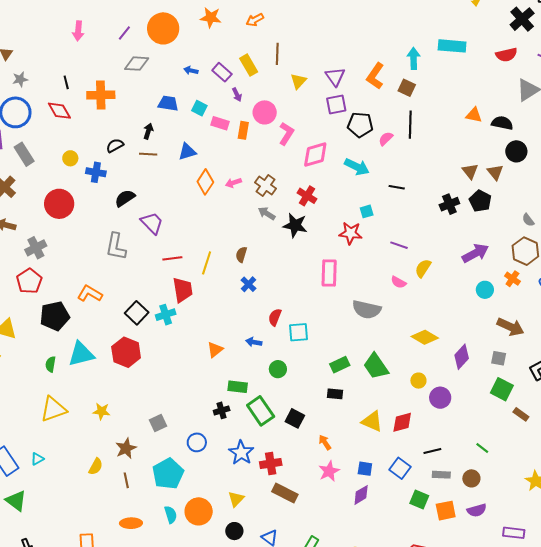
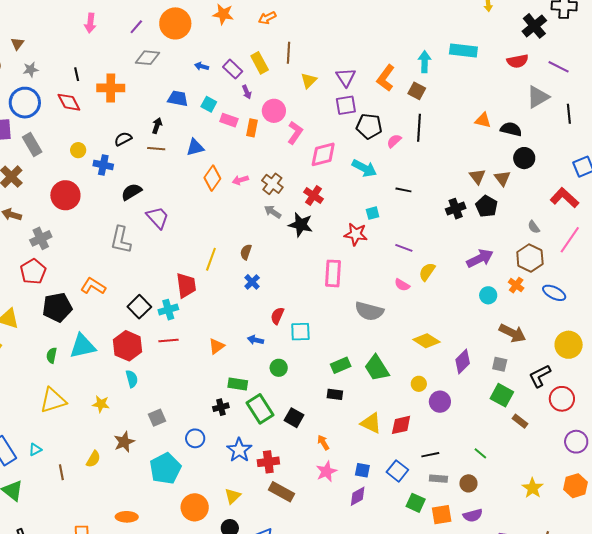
red line: (172, 258) -> (168, 341), moved
brown line: (126, 480) -> (61, 472), moved
cyan semicircle: (171, 515) -> (132, 379), moved

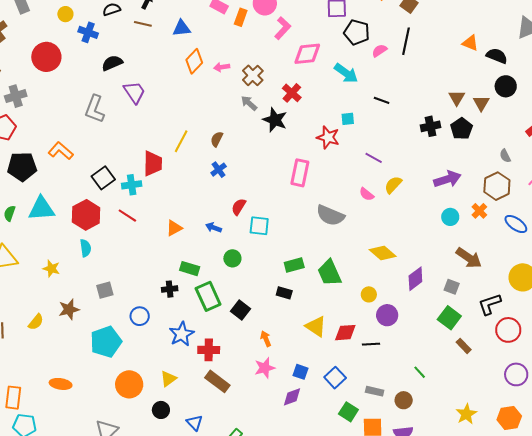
red line: (168, 341) -> (127, 216), turned 30
black line: (430, 455) -> (371, 344), moved

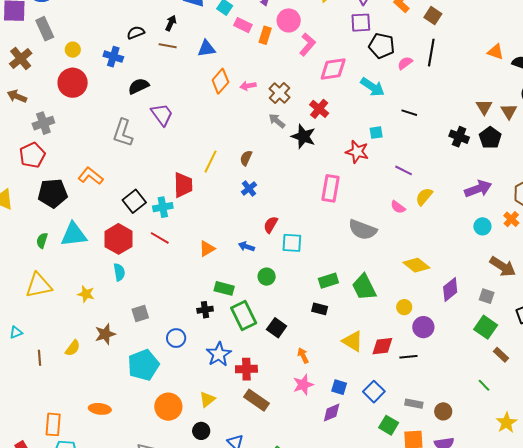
yellow circle: (65, 14) -> (73, 50), moved
black cross: (430, 126) -> (459, 137), turned 36
green line: (420, 372) -> (484, 385), moved

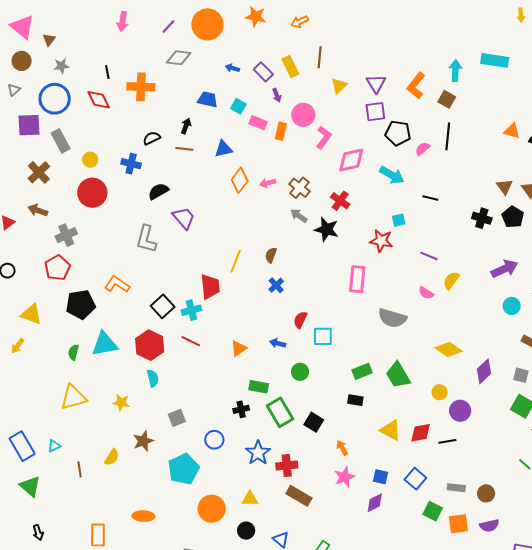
yellow triangle: (207, 399) -> (250, 499), turned 42

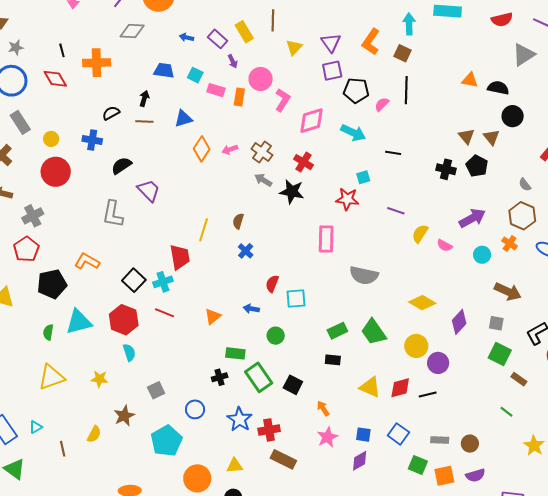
pink semicircle: (426, 293) -> (445, 246), moved
yellow circle: (440, 392) -> (416, 346), size x1.5

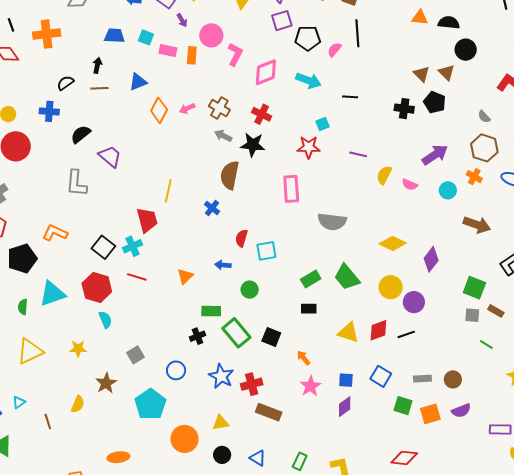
brown semicircle: (238, 221) -> (230, 175), moved, size x1.8
gray square: (496, 323) -> (472, 315), moved

